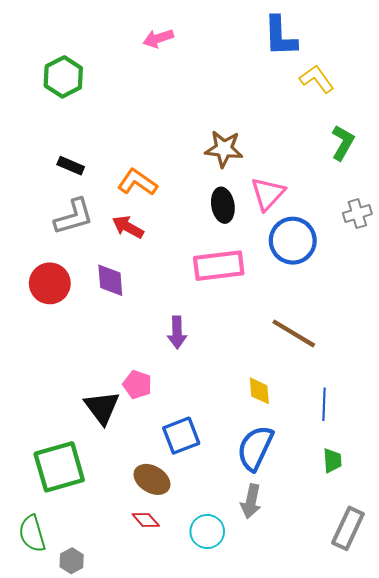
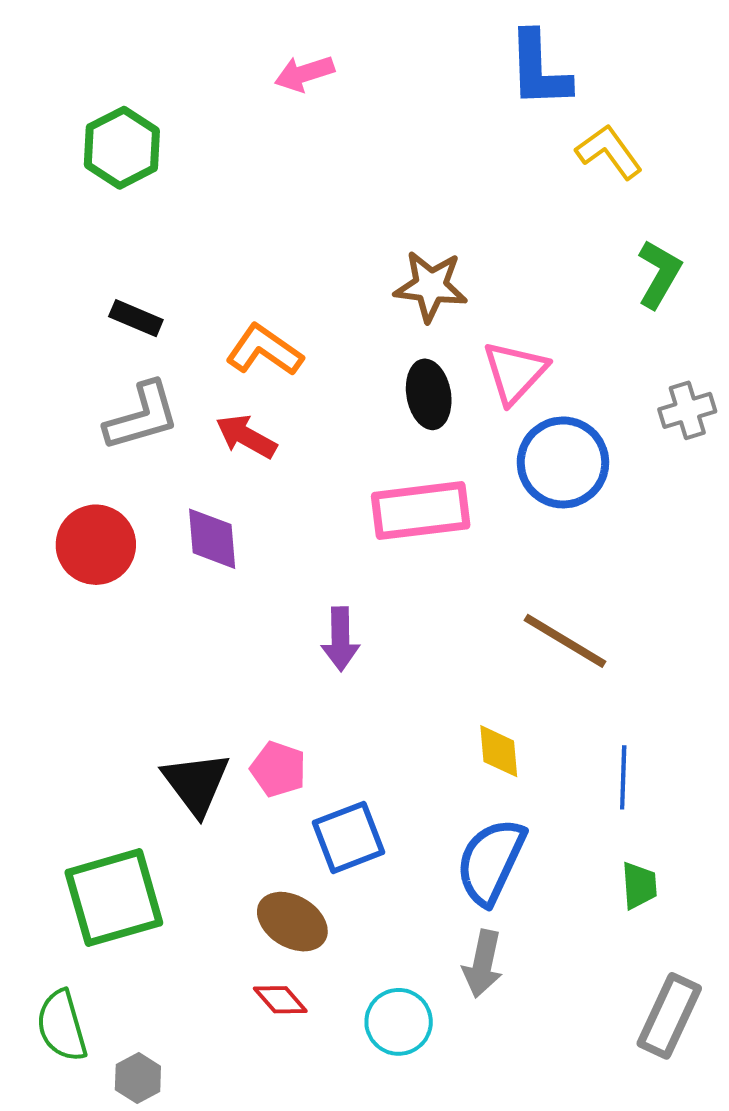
pink pentagon: (137, 385) -> (278, 769), moved

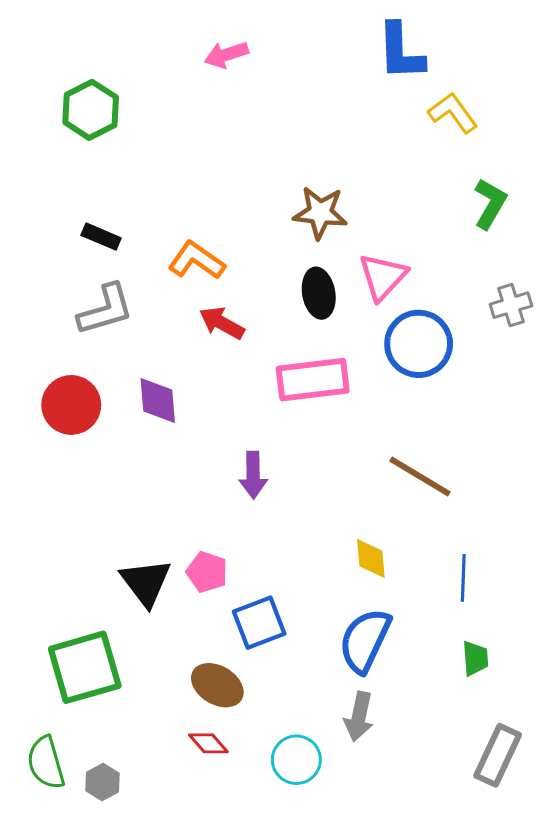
red arrow: (246, 436) -> (222, 323), moved
gray hexagon: (138, 1078) -> (103, 782), moved

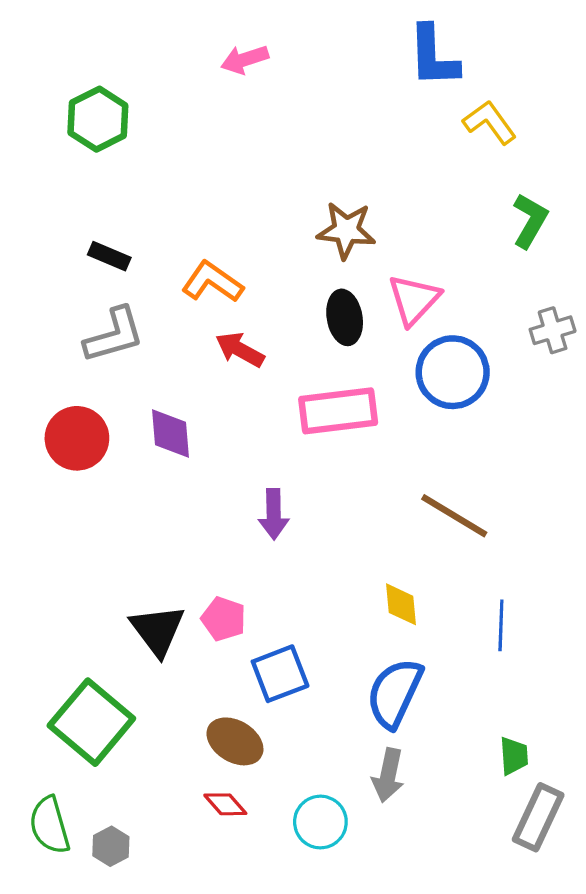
green trapezoid: (475, 658) -> (514, 756), moved
green square: (85, 667) -> (91, 722), turned -34

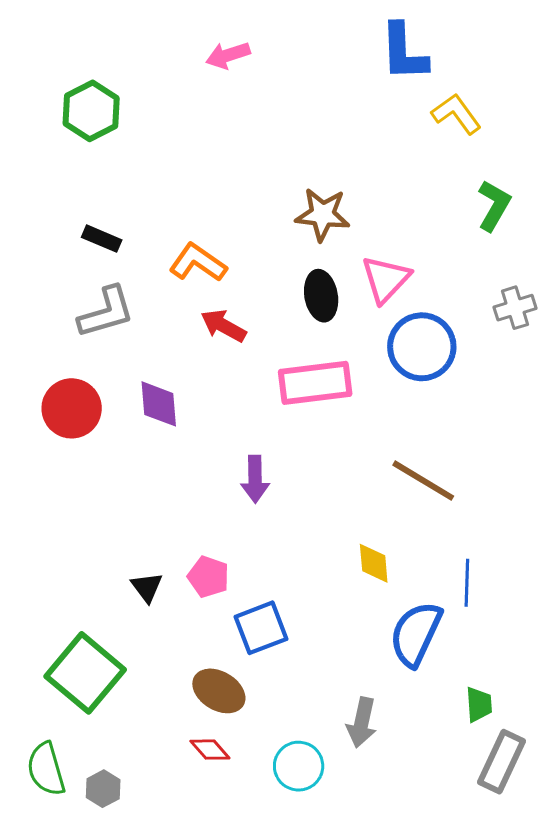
black triangle: (158, 630) -> (147, 587), size x0.6
blue semicircle: (395, 693) -> (416, 634), moved

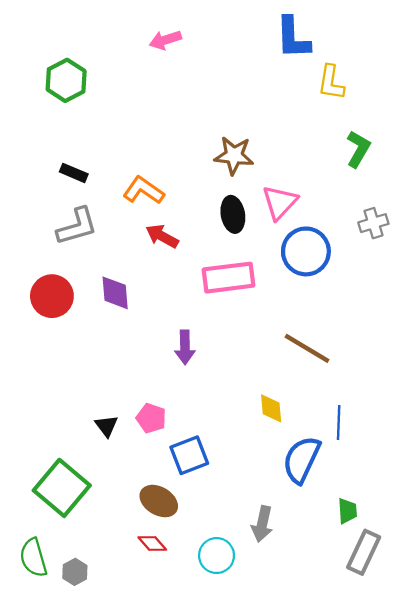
yellow L-shape: (456, 114) -> (331, 83), turned -135

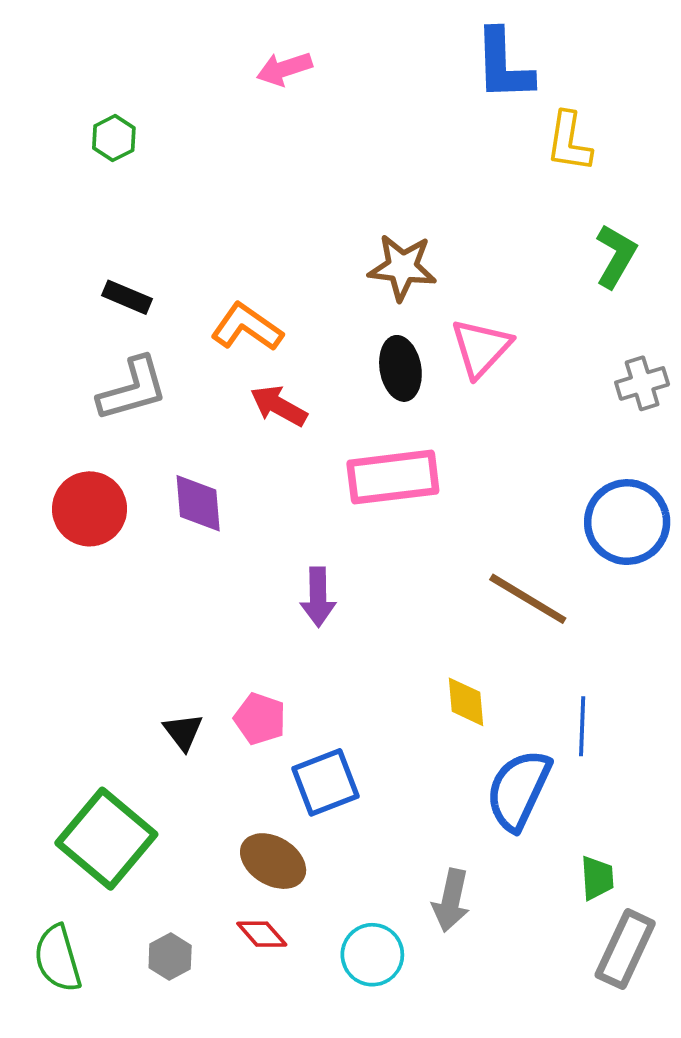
green hexagon: (66, 80) -> (114, 138), size x0.6
blue circle: (306, 251) -> (627, 522), moved
gray hexagon: (75, 572) -> (170, 957), moved

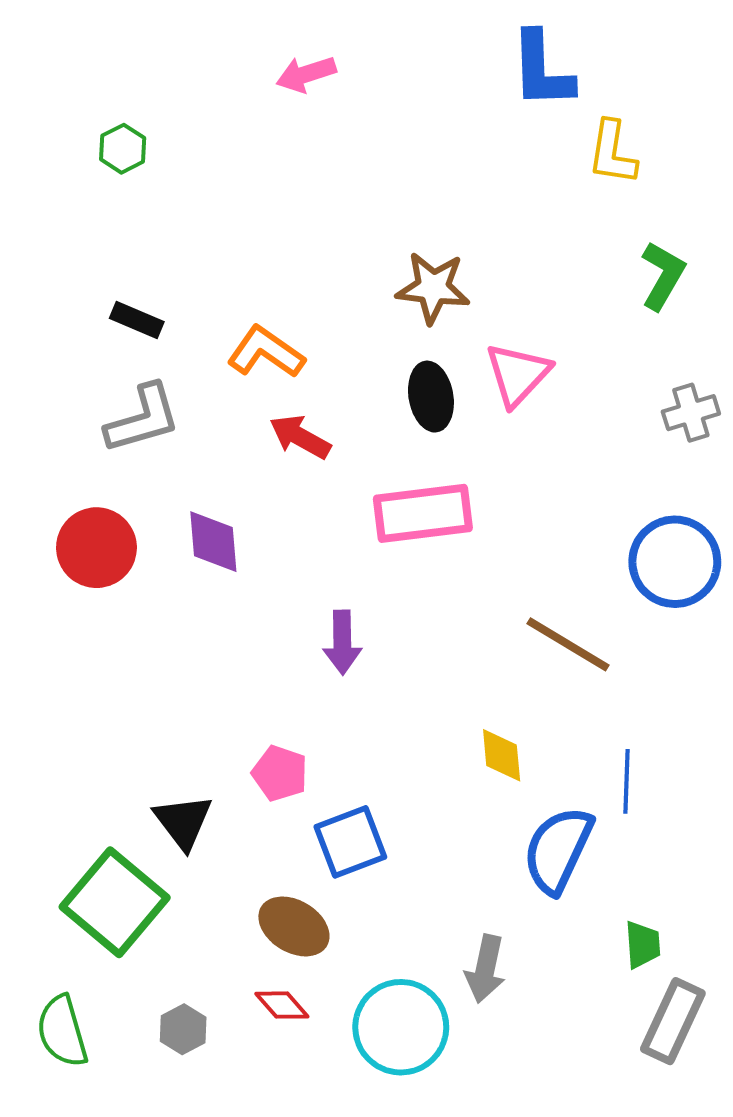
black triangle: (183, 732) -> (183, 822), moved, size x1.4
cyan circle: (372, 955) -> (401, 1027), size x1.4

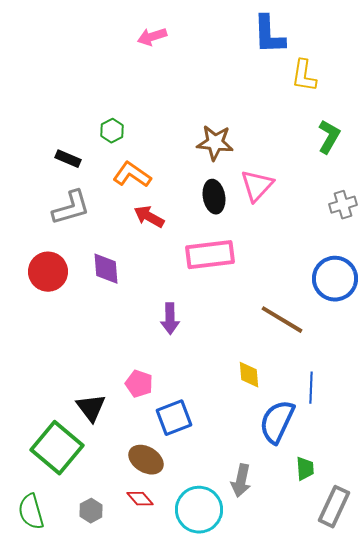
green hexagon: (123, 149) -> (112, 131), moved
green trapezoid: (643, 945) -> (305, 469), moved

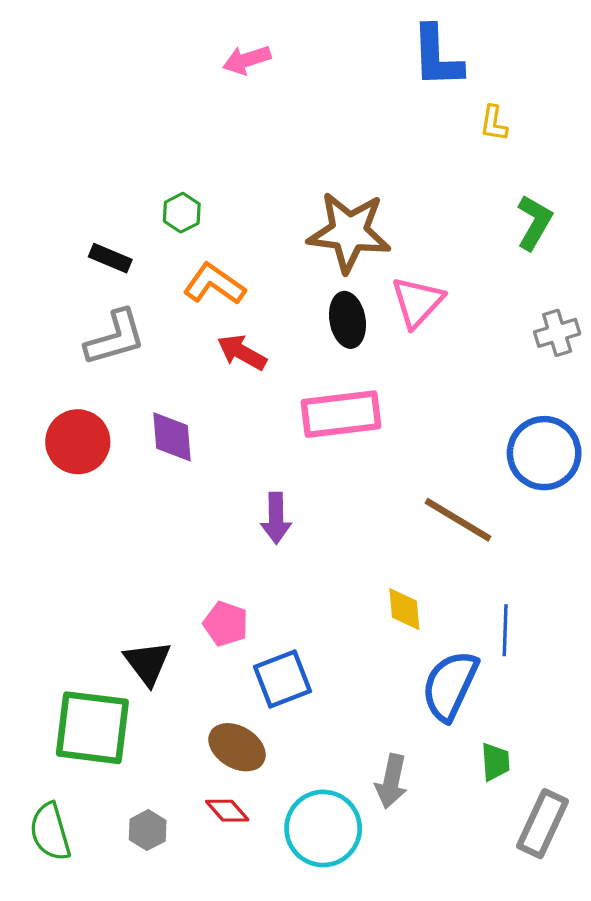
yellow L-shape: (304, 76) -> (494, 123), size x0.7
brown star: (215, 143) -> (349, 232), size x1.4
green square: (57, 448) -> (92, 728), turned -33

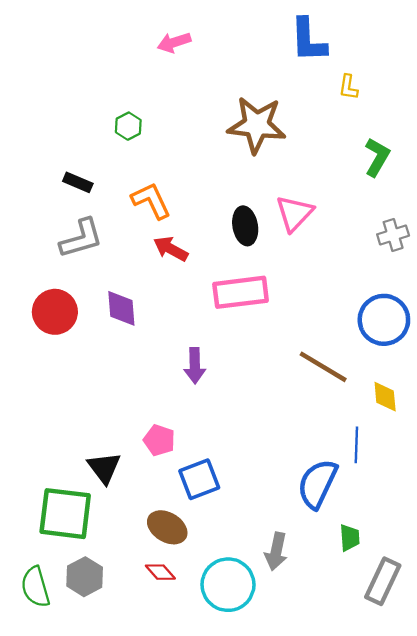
green hexagon: (182, 213) -> (128, 126), moved
brown star: (349, 232) -> (257, 125), moved
orange L-shape: (214, 284) -> (151, 201), turned 30
yellow diamond: (404, 609) -> (385, 397), moved
gray hexagon: (148, 830) -> (85, 577), moved, size x1.4

